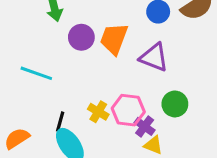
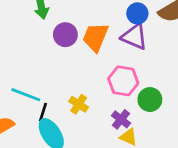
purple triangle: (154, 57) -> (134, 37), moved
cyan line: (36, 73) -> (26, 95), moved
pink hexagon: (128, 110) -> (123, 81), moved

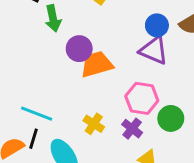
orange trapezoid: (96, 37) -> (97, 64), moved, turned 52
black line: (43, 112) -> (34, 139), moved
purple cross: (121, 119) -> (132, 129), moved

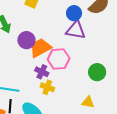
pink hexagon: (142, 98) -> (59, 59), moved
purple cross: (132, 129) -> (42, 72), moved

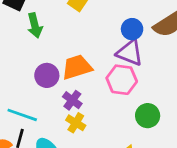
purple circle: (26, 40) -> (47, 75), moved
pink hexagon: (59, 59) -> (122, 80), moved

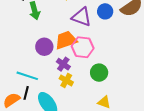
purple triangle: (130, 53) -> (82, 17), moved
pink hexagon: (122, 80) -> (83, 47), moved
green circle: (148, 116) -> (99, 73), moved

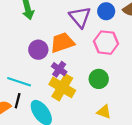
purple triangle: (82, 17) -> (80, 17), turned 30
pink hexagon: (83, 47) -> (106, 43), moved
yellow cross: (66, 80) -> (62, 87), size x1.6

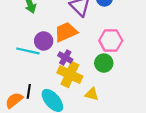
pink hexagon: (106, 43) -> (111, 41), moved
cyan line: (19, 82) -> (28, 51), moved
yellow triangle: (104, 112) -> (92, 94), moved

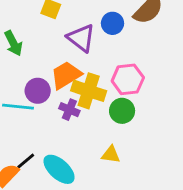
yellow cross: (70, 74) -> (89, 91), moved
black line: (29, 91) -> (26, 161), turned 48

